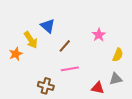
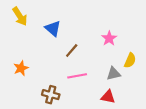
yellow arrow: (31, 40) -> (20, 16), moved
orange star: (16, 54) -> (21, 68), moved
gray triangle: (116, 79) -> (114, 74), moved

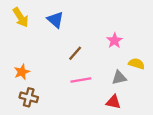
blue triangle: (53, 28) -> (55, 20), moved
yellow semicircle: (130, 60) -> (136, 64), turned -96
brown cross: (51, 95) -> (29, 97), moved

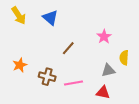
yellow semicircle: (136, 64) -> (124, 58), turned -104
pink line: (81, 80) -> (73, 83), moved
brown cross: (29, 97) -> (47, 77), moved

